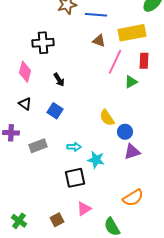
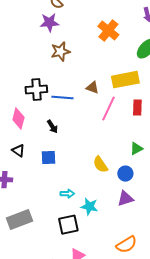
blue line: (96, 15) -> (62, 98), moved
green triangle: (131, 82) -> (136, 149), moved
blue square: (55, 111) -> (48, 158), turned -35
blue circle: (125, 132) -> (125, 174), moved
gray rectangle: (38, 146) -> (19, 220), moved, size x1.4

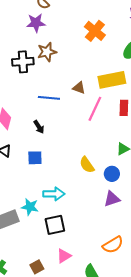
black cross: (36, 90) -> (23, 62), moved
cyan arrow: (67, 194) -> (54, 194), size x1.5
cyan star: (89, 207) -> (30, 207), moved

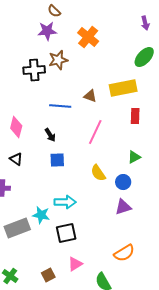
orange cross: (95, 31) -> (88, 37), moved
pink line: (95, 109) -> (95, 132), moved
blue square: (35, 158) -> (57, 160), moved

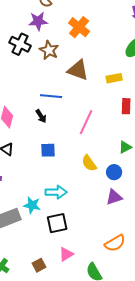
brown star: (58, 60) -> (49, 50), turned -30
black cross: (34, 70) -> (20, 44), moved, turned 30
yellow rectangle: (123, 88) -> (114, 78), size x0.6
brown triangle: (90, 96) -> (78, 70), moved, size x1.6
black arrow: (50, 135) -> (41, 116), moved

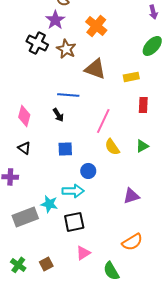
purple star: (38, 21) -> (55, 20), turned -30
yellow semicircle: (89, 163) -> (112, 147), moved
blue circle: (114, 172) -> (88, 171), moved
brown square: (39, 265) -> (46, 264), moved

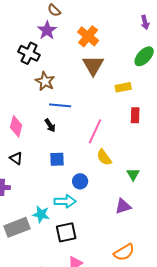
brown star: (66, 49) -> (45, 81), moved
brown triangle: (95, 69) -> (93, 65), moved, turned 40
green triangle: (142, 146) -> (133, 174), moved, turned -32

